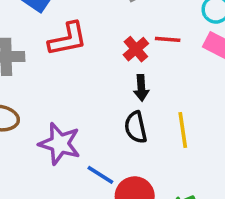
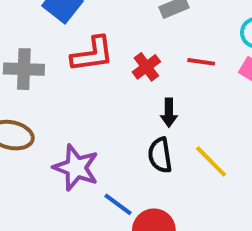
red cross: (136, 49) -> (146, 67), moved
yellow line: (183, 130) -> (211, 161), turned -40

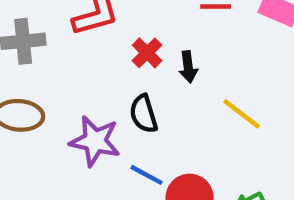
red cross: (146, 67) -> (147, 53), moved
black semicircle: (160, 155) -> (144, 114), moved

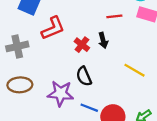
black arrow: (188, 67) -> (103, 40), moved

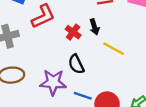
yellow line: (134, 70) -> (114, 49), moved

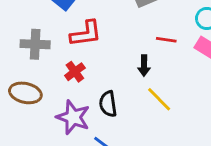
red cross: (73, 32) -> (75, 72), moved

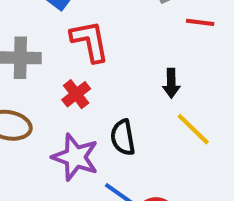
red L-shape: (86, 34) -> (90, 41), turned -92
red line: (166, 40) -> (200, 22), moved

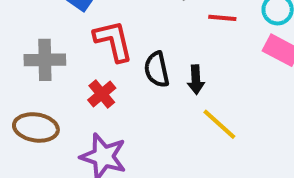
black semicircle: (123, 137) -> (157, 69), moved

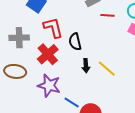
black arrow: (196, 80) -> (86, 66), moved
red cross: (102, 94) -> (48, 54), size x1.5

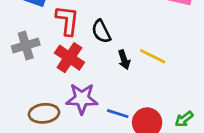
red L-shape: (53, 28) -> (67, 20), turned 35
brown ellipse: (15, 71) -> (44, 113), moved

